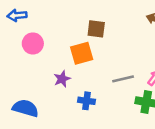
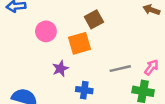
brown square: (96, 29) -> (94, 19), turned -36
pink circle: (33, 43) -> (46, 31), moved

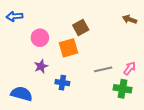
purple star: (60, 69) -> (41, 66), moved
blue cross: (84, 90) -> (62, 83), moved

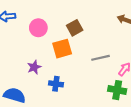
pink circle: (40, 38) -> (38, 28), moved
gray line: (103, 69) -> (101, 58), moved

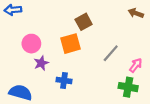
pink circle: (38, 28) -> (31, 44), moved
gray line: (101, 58) -> (111, 53), turned -36

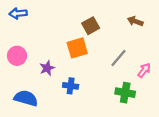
brown arrow: (136, 13) -> (135, 21), moved
pink circle: (31, 44) -> (17, 56), moved
green cross: (128, 87) -> (125, 93), moved

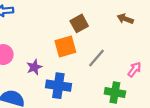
gray line: (118, 58) -> (96, 58), moved
blue cross: (71, 86) -> (58, 86), size x1.5

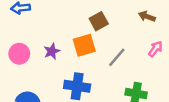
purple star: (34, 67) -> (52, 51), moved
pink arrow: (134, 69) -> (155, 49), moved

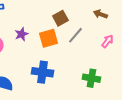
purple star: (52, 51) -> (21, 34), moved
gray line: (117, 57) -> (75, 35), moved

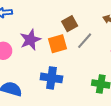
purple star: (21, 34) -> (30, 40), size x1.5

